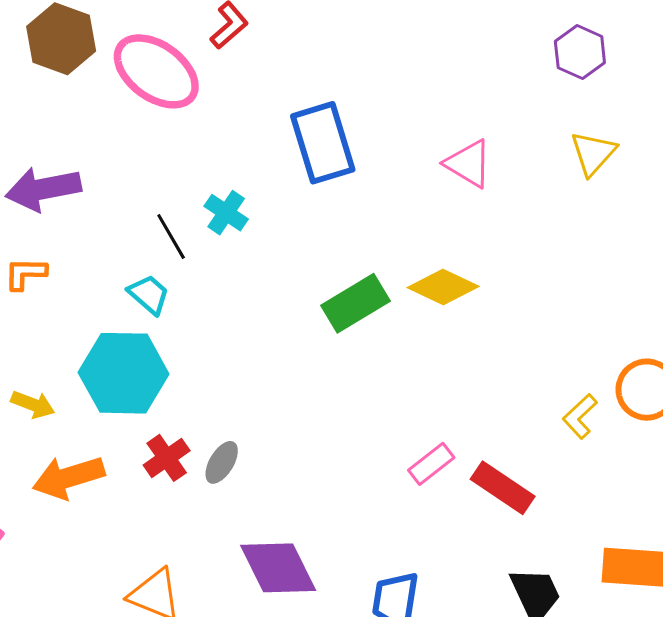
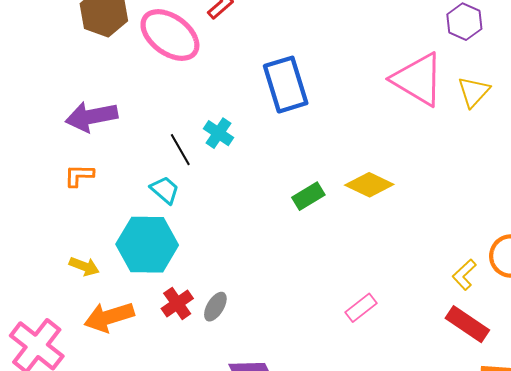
pink triangle: (468, 164) -> (418, 79), moved, size x1.6
green rectangle: (355, 303) -> (308, 196), size x0.7
red rectangle: (503, 488) -> (467, 324), moved

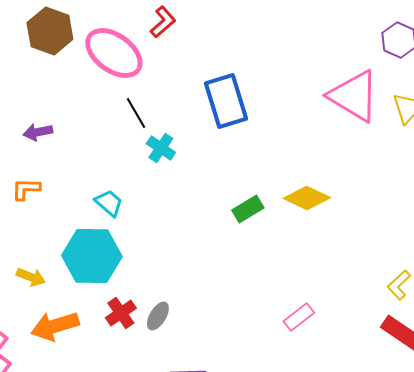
purple arrow: (91, 117) -> (38, 132), size x0.6
black line: (180, 150) -> (136, 113), moved

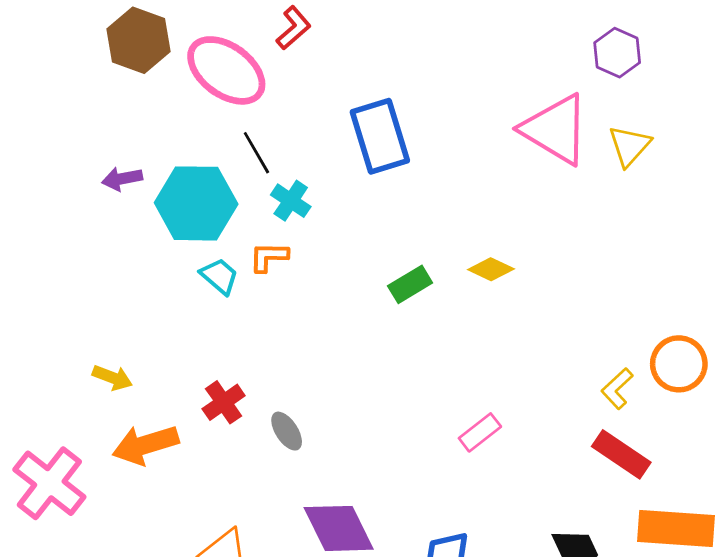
orange L-shape: (26, 189) -> (269, 257), moved
yellow diamond: (307, 198) -> (491, 269), size x0.7
cyan hexagon: (92, 256) -> (196, 203), moved
red cross: (121, 313) -> (224, 402), moved
gray ellipse: (158, 316) -> (287, 431), turned -64

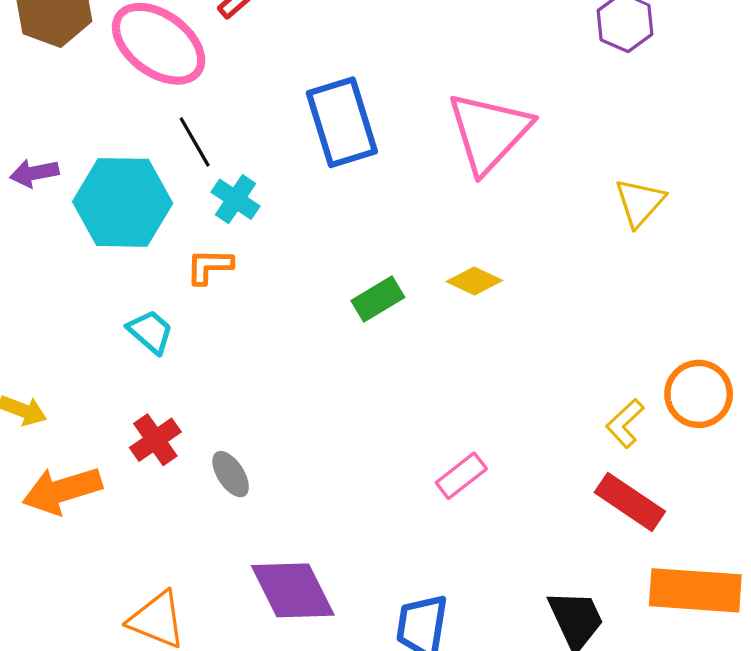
pink triangle: (555, 129) -> (489, 132), moved, turned 42
yellow triangle: (629, 146) -> (640, 202), moved
cyan trapezoid: (219, 276) -> (150, 332), moved

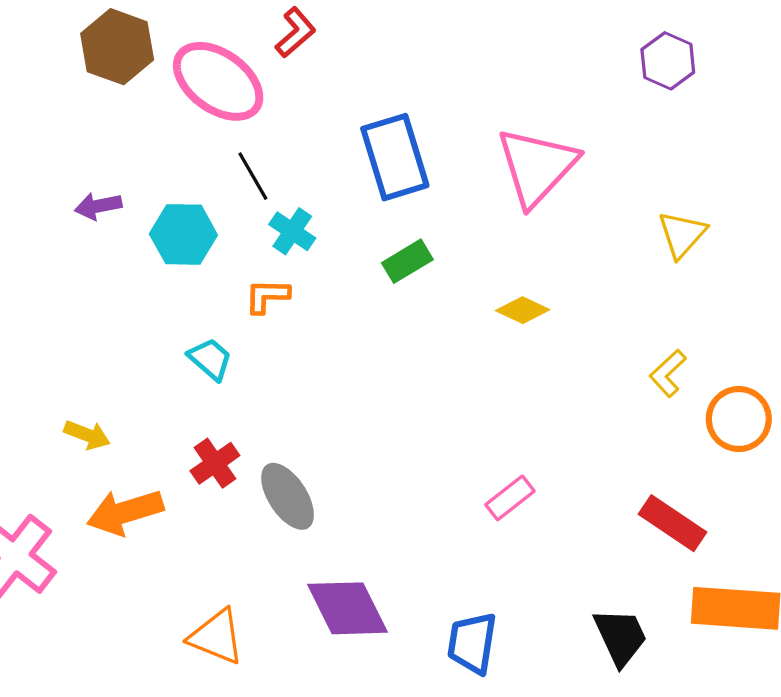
cyan hexagon: (123, 202) -> (183, 234), size x0.7
green rectangle: (378, 299) -> (407, 261), moved
yellow L-shape: (625, 423) -> (668, 373), moved
gray ellipse: (231, 474) -> (288, 496), size x1.5

